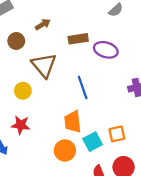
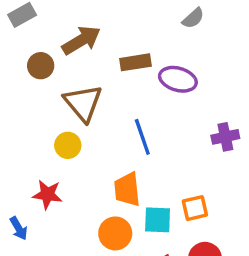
brown arrow: (43, 24) -> (81, 40), size x1.6
yellow circle: (23, 91) -> (68, 145), moved
cyan square: (93, 142) -> (158, 220), turned 30

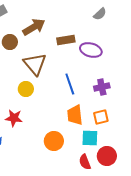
purple cross: (225, 137) -> (102, 87), moved
orange trapezoid: (127, 189) -> (75, 115), moved
orange square: (195, 208) -> (101, 117), moved
cyan square: (158, 220) -> (90, 138), moved

